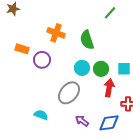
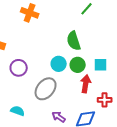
orange cross: (56, 33) -> (30, 13), moved
green semicircle: (87, 40) -> (74, 41), moved
purple circle: (42, 60) -> (19, 68), moved

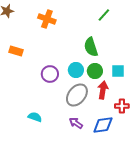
purple circle: (19, 68) -> (50, 74), moved
gray ellipse: (46, 89) -> (77, 95), moved

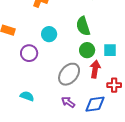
cyan circle: (76, 70) -> (49, 34), moved
purple circle: (50, 74) -> (29, 53), moved

